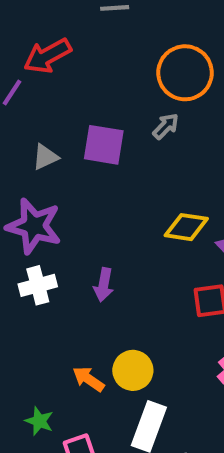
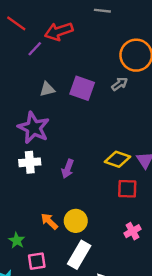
yellow diamond: (186, 227) -> (118, 159), moved

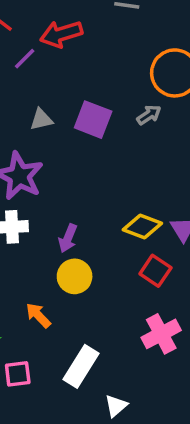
red square: (127, 189) -> (155, 271), turned 30
yellow circle: (76, 221) -> (75, 276), moved
pink cross: (132, 231) -> (161, 334), size x1.5

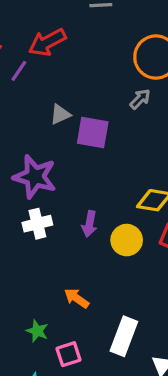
gray triangle: (41, 119) -> (60, 114), moved
purple square: (93, 120) -> (93, 133), moved
yellow circle: (75, 276) -> (127, 240), moved

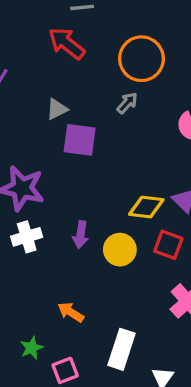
red arrow: (47, 42) -> (67, 43), moved, turned 69
gray triangle: (60, 114) -> (57, 109), moved
green star: (37, 331) -> (32, 348), turned 30

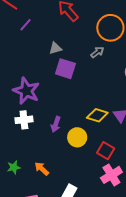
red square: (168, 245) -> (106, 151), moved
green star: (32, 348) -> (14, 167), moved

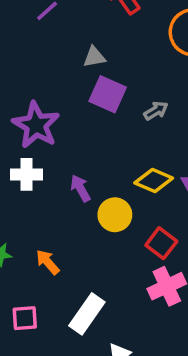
gray arrow: (97, 52) -> (156, 111), moved
purple arrow: (56, 124) -> (80, 188), turned 126

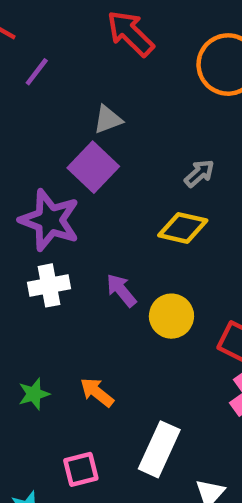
purple square: (108, 94) -> (93, 167), moved, turned 30
yellow diamond: (154, 181) -> (183, 228), moved

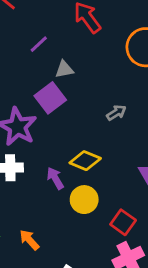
purple line: (37, 72) -> (39, 44), moved
yellow diamond: (183, 228) -> (85, 161), moved

